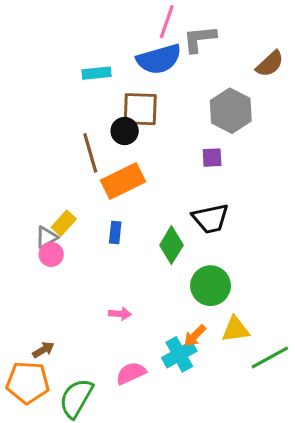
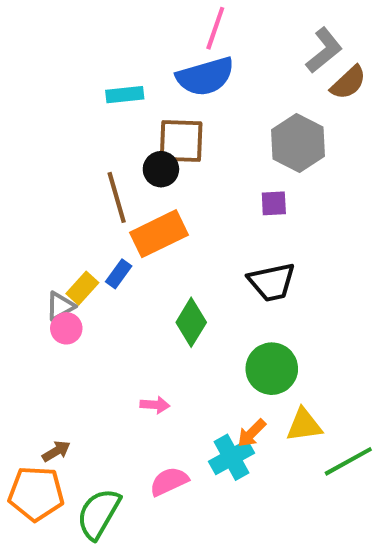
gray L-shape: (200, 39) -> (324, 50), moved, turned 147
blue rectangle: (115, 233) -> (119, 274), moved, turned 30
green diamond: (171, 245) -> (191, 322), moved

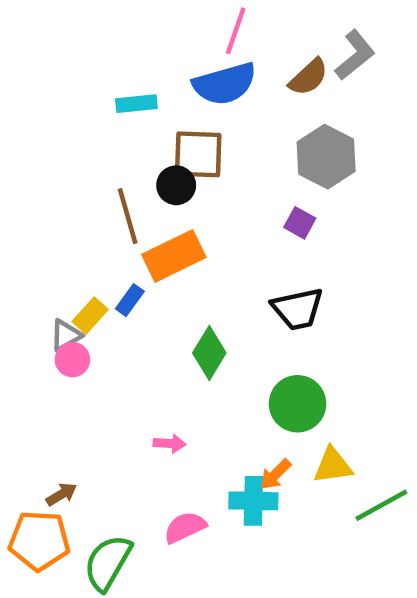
brown semicircle: (348, 83) -> (309, 77), moved
purple square: (274, 203) -> (300, 223), turned 32
cyan cross: (231, 457) -> (253, 501), turned 30

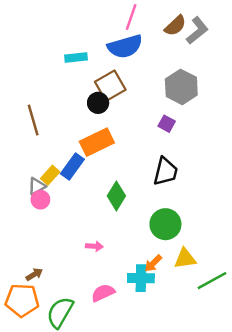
brown semicircle: (309, 77) -> (175, 26), moved
brown square: (198, 154) -> (110, 86), turned -32
brown line: (128, 216) -> (33, 120), moved
blue rectangle: (130, 300) -> (72, 167), size x1.5
black trapezoid: (298, 309) -> (165, 171), turned -64

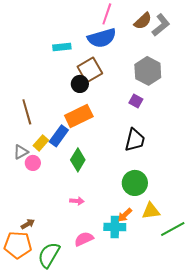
brown line: (33, 120) -> (27, 112), moved
gray triangle: (37, 186) -> (21, 152), moved
green diamond: (116, 196) -> (78, 160), moved

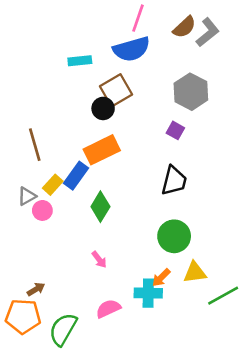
pink arrow: (77, 201) -> (99, 260), turned 48

